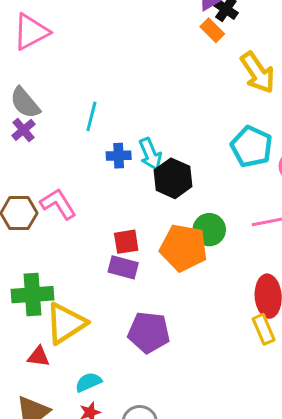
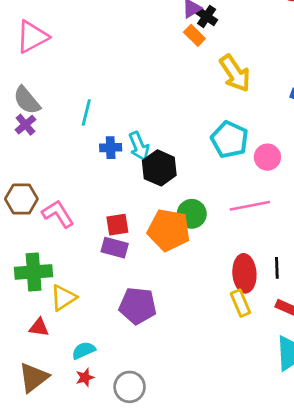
pink L-shape: (58, 204) -> (58, 214), moved
yellow triangle: (66, 323) -> (63, 298), size x0.7

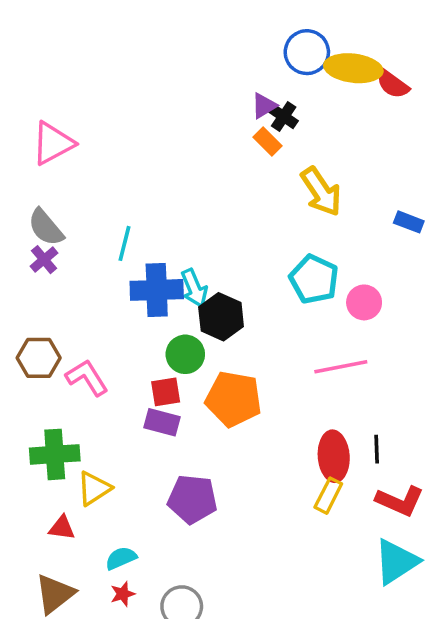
blue cross: (111, 148) -> (157, 290), size x1.8
green circle: (192, 214) -> (185, 354), moved
yellow rectangle: (240, 303) -> (328, 496), turned 50

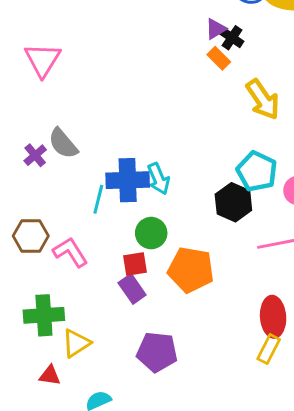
pink triangle: (53, 143) -> (42, 60), turned -30
gray semicircle: (46, 227) -> (63, 143), moved
cyan line: (124, 243) -> (98, 199), moved
black hexagon: (221, 317) -> (233, 202), moved
purple rectangle: (162, 422) -> (132, 289), turned 40

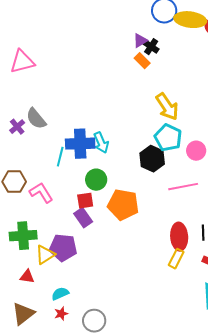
pink triangle: (42, 60) -> (22, 62), turned 44
yellow arrow: (263, 99) -> (167, 107), moved
purple pentagon: (157, 352) -> (63, 248), moved

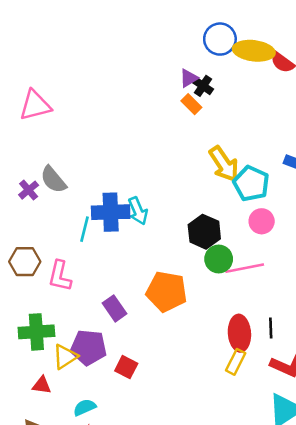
cyan pentagon: (168, 138) -> (251, 184), moved
green circle: (96, 180) -> (219, 259), moved
pink L-shape: (41, 193) -> (60, 276), turned -135
red square: (85, 201) -> (126, 367), moved, turned 36

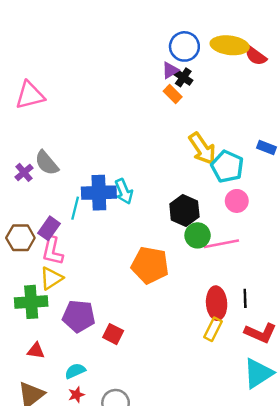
blue circle: (220, 39) -> (184, 46), moved
purple rectangle: (115, 308) -> (49, 228), moved, turned 70
yellow triangle: (65, 357) -> (51, 278), moved

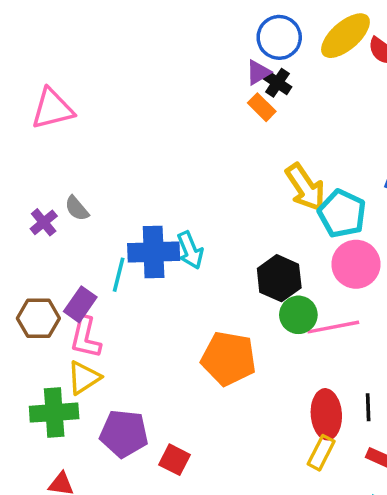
yellow ellipse: (230, 45) -> (345, 36), turned -48
gray semicircle: (47, 163) -> (77, 208), size x0.7
pink circle: (237, 201) -> (356, 264), size x1.4

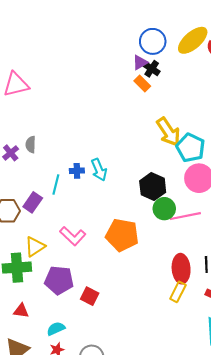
gray semicircle: (77, 208) -> (31, 144), turned 42
blue cross: (154, 252) -> (77, 171), size x0.5
pink L-shape: (86, 338) -> (73, 236), moved, turned -60

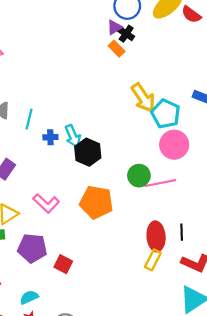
cyan line: (56, 184) -> (29, 119), moved
black hexagon: (153, 187) -> (88, 152), moved

